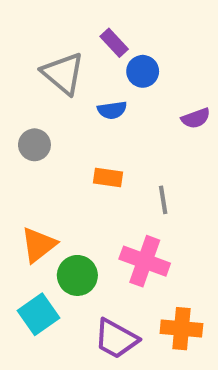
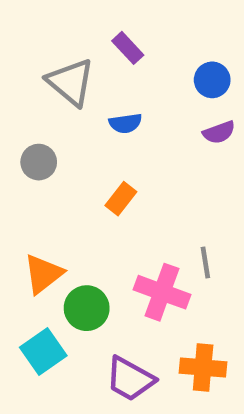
blue circle: (143, 71) -> (212, 80), moved
orange rectangle: (108, 177) -> (121, 199), turned -60
gray line: (163, 200) -> (205, 262), moved

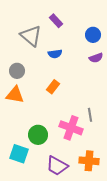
orange triangle: (43, 274) -> (15, 95), moved, turned 48
cyan square: (43, 352) -> (19, 154), turned -36

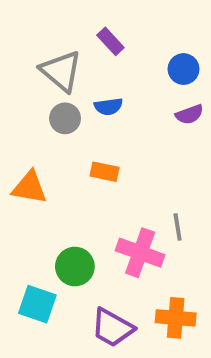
gray circle: (17, 71) -> (65, 118), moved
orange rectangle: (53, 87) -> (105, 172), turned 64

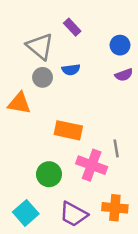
orange rectangle: (105, 172) -> (68, 130), moved, size x1.5
orange triangle: (29, 188) -> (19, 103), moved
cyan square: (37, 304) -> (26, 213), moved, turned 30

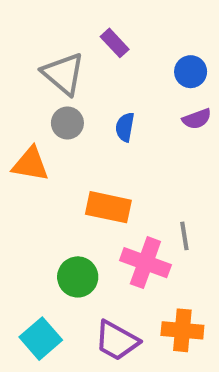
blue semicircle: (71, 70) -> (125, 127), moved, turned 108

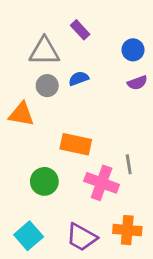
gray triangle: (63, 74) -> (44, 51), turned -40
blue semicircle: (125, 127) -> (79, 78), moved, turned 60
green circle: (78, 277) -> (44, 181), moved

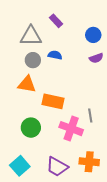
blue semicircle: (79, 78) -> (55, 55), turned 32
orange triangle: (21, 114) -> (27, 84), moved

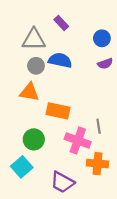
blue semicircle: (55, 55) -> (60, 60), size x1.5
orange cross: (89, 162) -> (98, 164), moved
cyan square: (20, 166) -> (22, 167), moved

